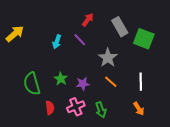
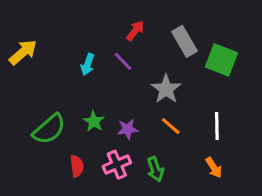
green semicircle: (32, 84) -> (49, 129), turned -115

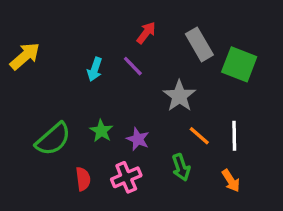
orange line: (171, 126) -> (199, 136), moved
purple star: (128, 129) -> (138, 139), turned 30
green arrow: (155, 169) -> (181, 167), moved

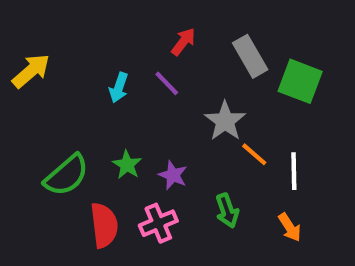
orange line: (199, 136) -> (254, 154), moved
red semicircle: (83, 179) -> (104, 225), size x1.5

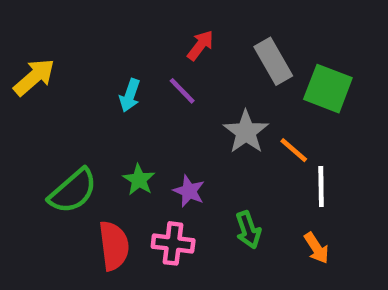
orange line: (254, 154) -> (294, 150), moved
pink cross: (158, 223) -> (173, 243), turned 30

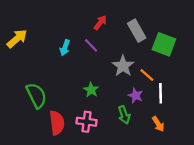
green star: (139, 180) -> (91, 90), moved
green semicircle: (73, 191) -> (36, 96), turned -75
purple star: (189, 191) -> (135, 96), moved

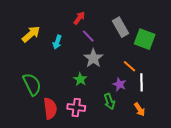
red arrow: (100, 23) -> (79, 18), moved
yellow arrow: (17, 39) -> (31, 34), moved
purple line: (91, 45) -> (88, 36), moved
gray star: (123, 66) -> (93, 58), moved

